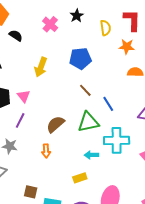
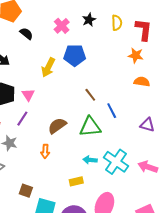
yellow semicircle: (105, 28) -> (117, 23), moved
blue pentagon: (80, 59) -> (75, 55), moved
cyan cross: (117, 140) -> (116, 162), moved, turned 30

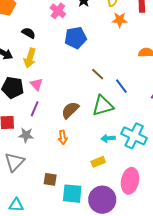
black semicircle: (26, 34) -> (29, 33), moved
orange star: (136, 55) -> (120, 20), moved
yellow arrow: (48, 67) -> (30, 58), moved

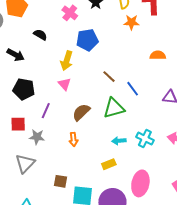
yellow arrow: (30, 58) -> (67, 61), moved
pink triangle: (36, 84) -> (65, 84), moved
cyan cross: (134, 136) -> (145, 139), size x0.7

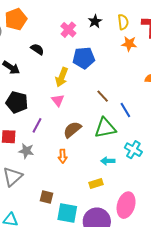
cyan cross: (145, 139) -> (133, 150), moved

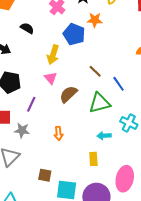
orange star: (129, 44) -> (95, 20), moved
blue pentagon: (84, 58) -> (74, 34), turned 30
brown semicircle: (72, 130) -> (68, 94), moved
yellow rectangle: (96, 184) -> (93, 159), turned -72

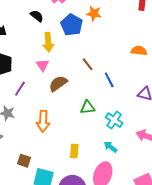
black semicircle: (27, 28) -> (37, 16), moved
yellow arrow: (53, 55) -> (48, 42), turned -30
green triangle: (100, 103) -> (87, 107), moved, size x0.7
orange arrow: (59, 133) -> (43, 121), size x1.5
cyan arrow: (104, 136) -> (110, 147), moved, turned 32

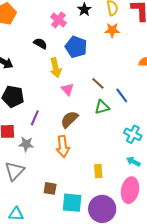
orange star: (94, 13) -> (112, 30), moved
pink triangle: (43, 65) -> (67, 89), moved
brown semicircle: (58, 84) -> (69, 119), moved
green triangle: (87, 107) -> (102, 107), moved

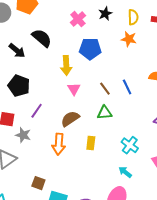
black semicircle: (40, 43) -> (42, 38), moved, size x1.5
blue pentagon: (76, 47) -> (90, 49), turned -30
blue line: (122, 95) -> (127, 87), moved
yellow rectangle: (98, 171) -> (91, 143), moved

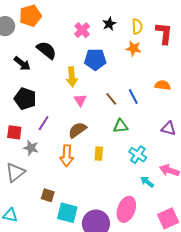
green triangle: (105, 113) -> (121, 126), moved
cyan arrow: (125, 172) -> (147, 182), moved

